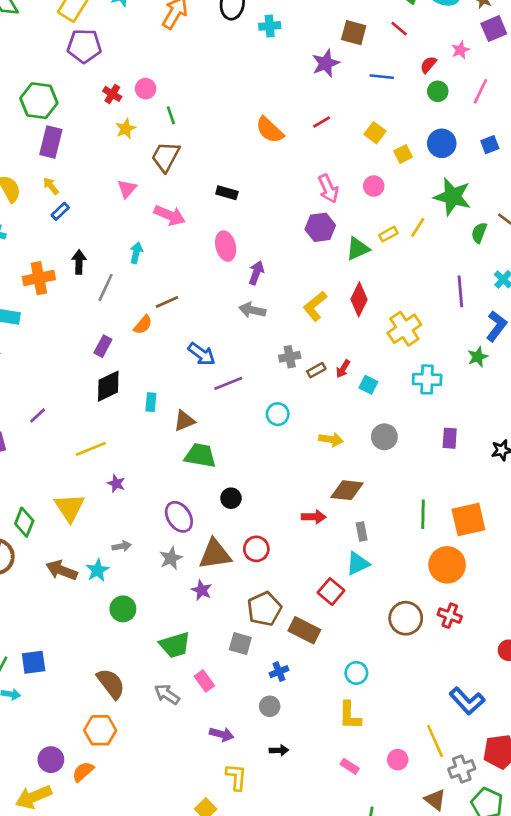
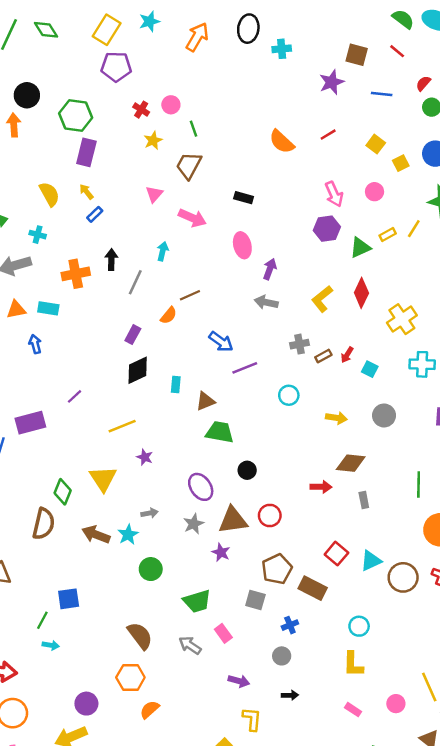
cyan triangle: (358, 564) -> (371, 561), moved
blue square: (34, 662) -> (69, 599), moved
orange semicircle: (83, 772) -> (149, 710), moved

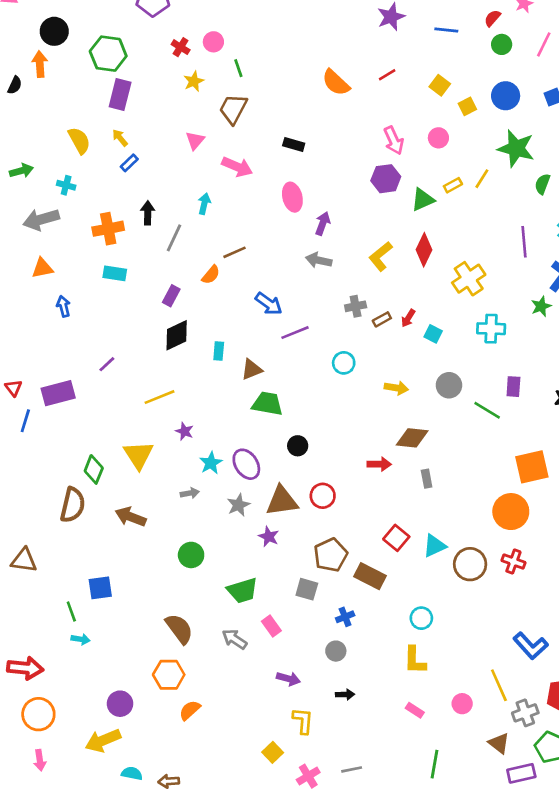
cyan rectangle: (48, 308) -> (115, 273), moved
green line: (419, 485) -> (487, 410), moved, turned -60
cyan star: (128, 535) -> (211, 463), moved
green line: (42, 620) -> (71, 612), turned -48

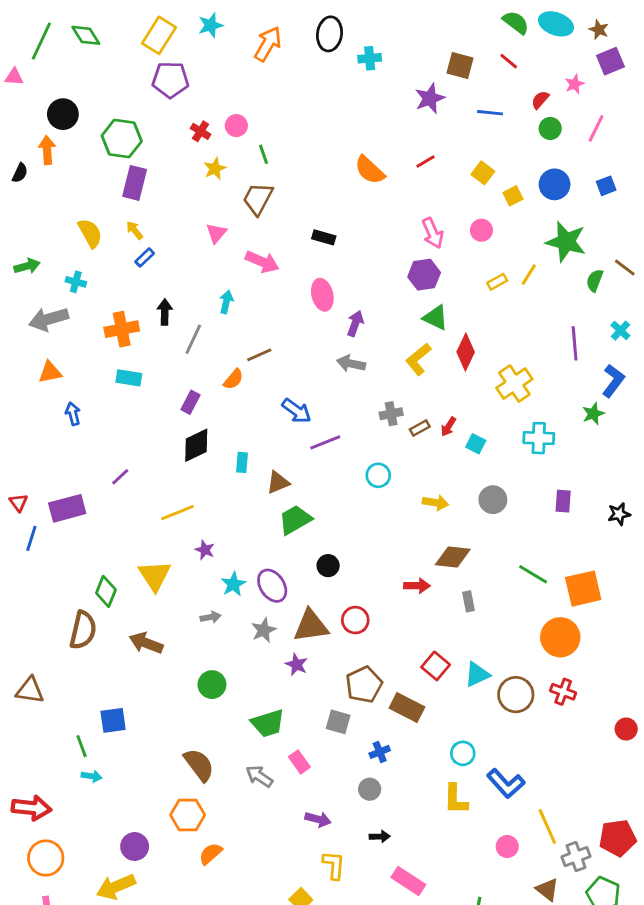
green triangle: (423, 200) -> (436, 318), moved, turned 50
green trapezoid: (267, 404) -> (295, 520), turned -40
green line: (487, 410) -> (533, 574), moved
blue L-shape: (531, 646) -> (506, 783), moved
pink rectangle: (415, 710) -> (408, 881), moved, size x1.6

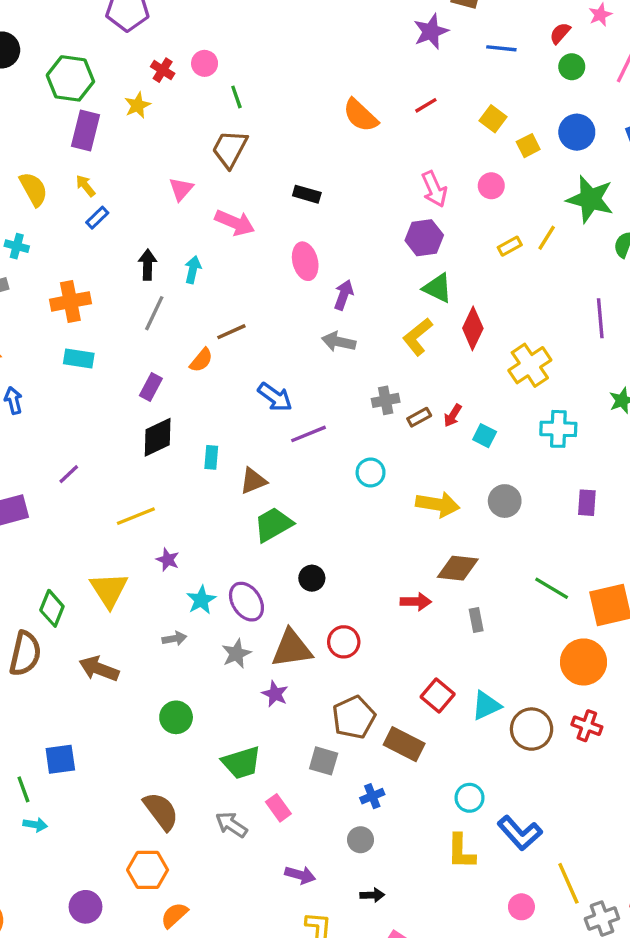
yellow star: (215, 169) -> (137, 105), moved
black arrow: (165, 312) -> (148, 265), moved
yellow arrow: (436, 503) -> (438, 504), size x1.4

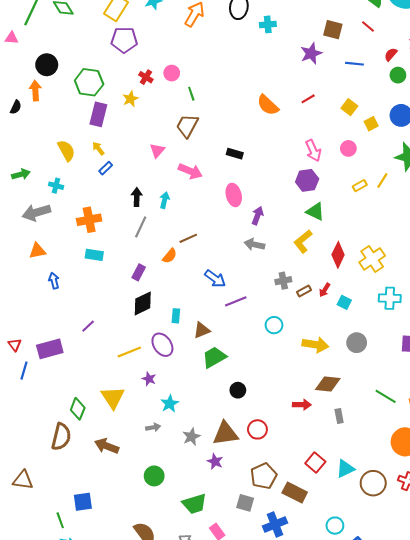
red diamond: (473, 328) -> (338, 255), moved
purple ellipse: (246, 602) -> (162, 345), moved
blue cross: (372, 796) -> (275, 524), size x1.6

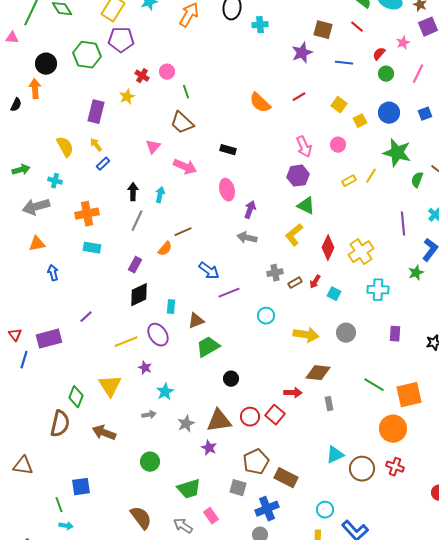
green hexagon: (89, 82) -> (87, 55), moved
brown trapezoid: (187, 126) -> (182, 123), turned -75
red square: (315, 463) -> (275, 415), moved

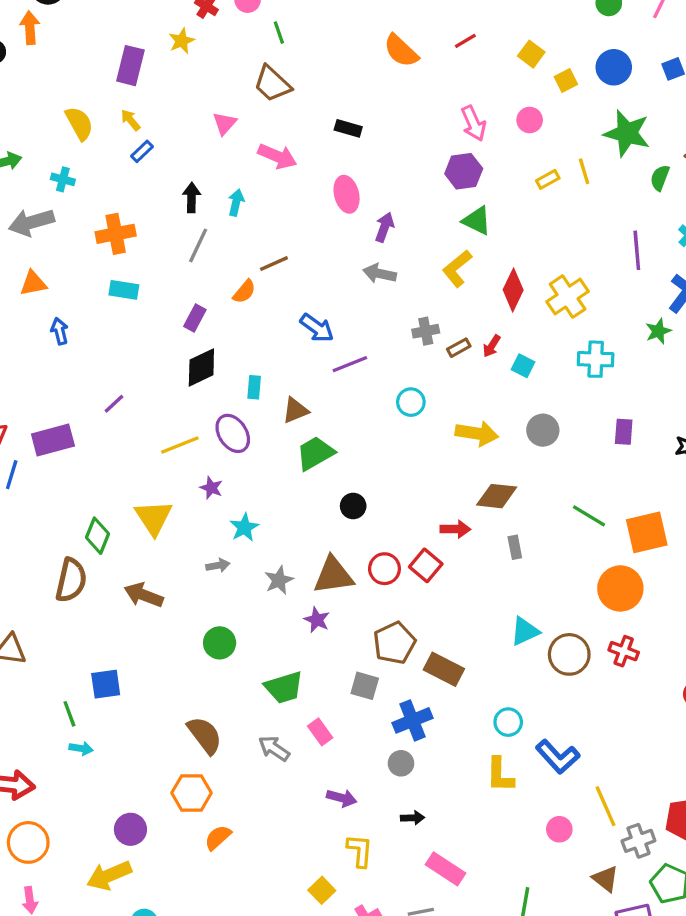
yellow line: (371, 176) -> (584, 171), turned -49

